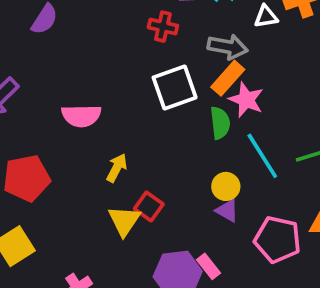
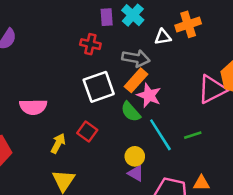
green semicircle: (220, 123) -> (131, 112), turned 145
red square: (149, 206) -> (87, 132), moved

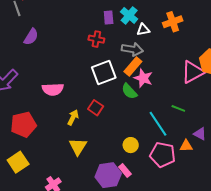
white triangle: (163, 37) -> (143, 30), moved
cyan line: (160, 135) -> (158, 124), moved
green line: (193, 135) -> (178, 108), turned 40
yellow circle: (135, 156) -> (131, 145), moved
purple triangle: (136, 173) -> (200, 134), moved

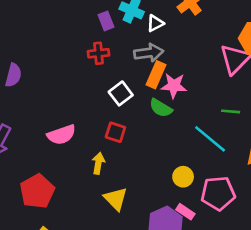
white square: (104, 72) -> (121, 93), size x0.7
red square: (96, 108) -> (115, 132), moved
pink pentagon: (163, 155) -> (218, 193), moved

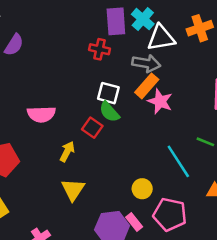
purple rectangle: (106, 21) -> (116, 21), size x1.5
white triangle: (155, 23) -> (161, 38), size x1.6
white square: (121, 93) -> (108, 93), turned 35
green semicircle: (161, 108) -> (109, 112), moved

